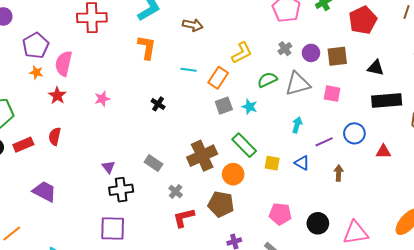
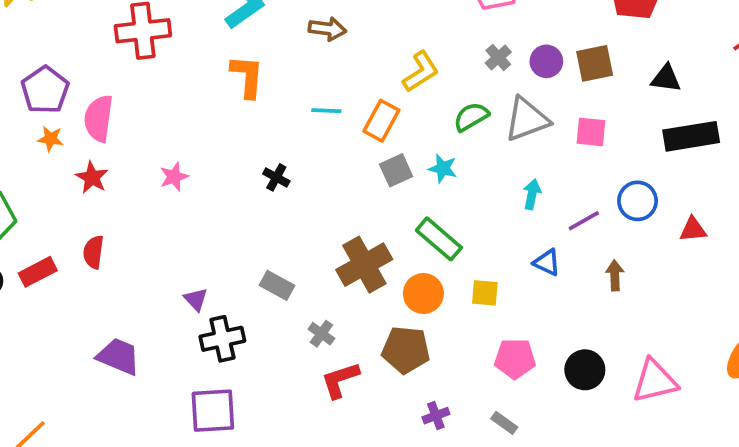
yellow square: (272, 163) -> (485, 293), moved
purple trapezoid: (44, 191) -> (119, 356), moved

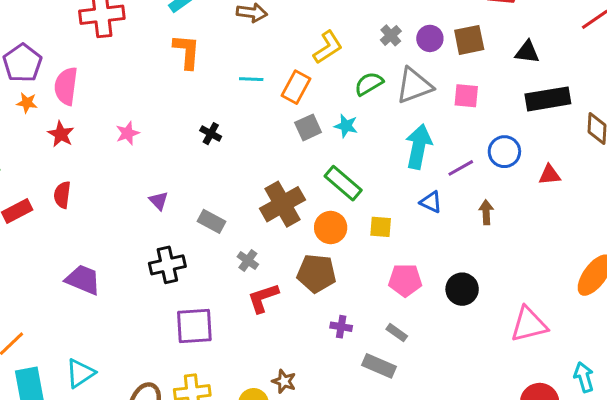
cyan arrow: (532, 194) -> (419, 147), size x1.8
purple triangle: (196, 299) -> (159, 201), moved
pink triangle: (655, 381) -> (529, 325), moved
purple square: (213, 411) -> (194, 326), moved
purple cross: (436, 416) -> (341, 327), turned 30

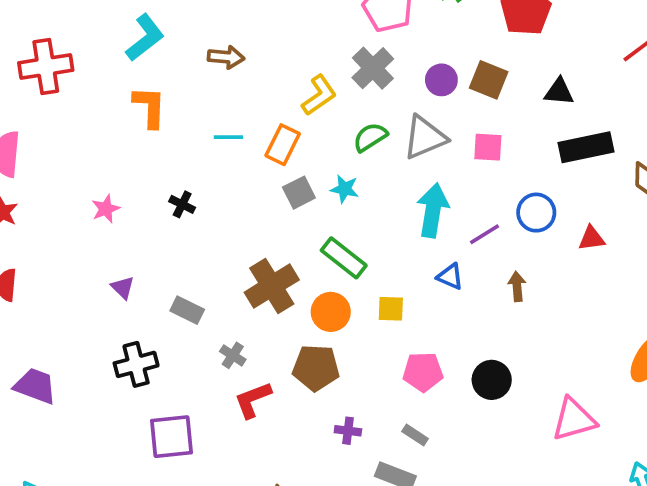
gray cross: (391, 35) -> (373, 68), moved, size x1.6
brown square: (469, 40) -> (489, 80), turned 36
pink star: (128, 133) -> (106, 209), moved

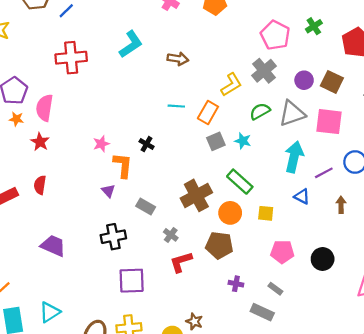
orange L-shape: (150, 107) -> (123, 165), moved
pink square: (488, 147) -> (329, 122), size x1.5

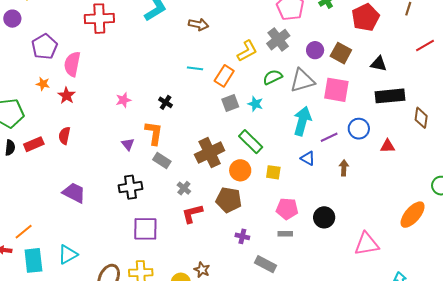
orange star: (16, 119) -> (43, 84), moved
orange L-shape: (123, 165) -> (154, 133), moved
gray rectangle: (275, 289) -> (285, 234), moved, turned -40

